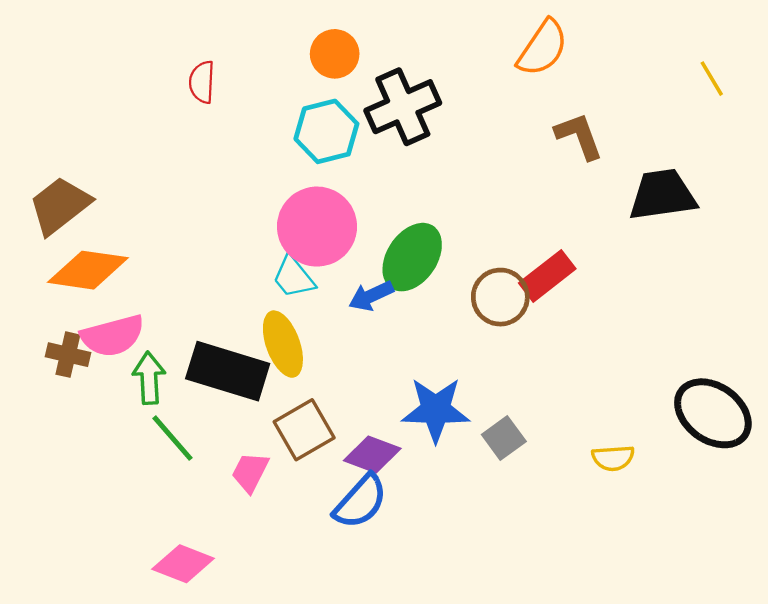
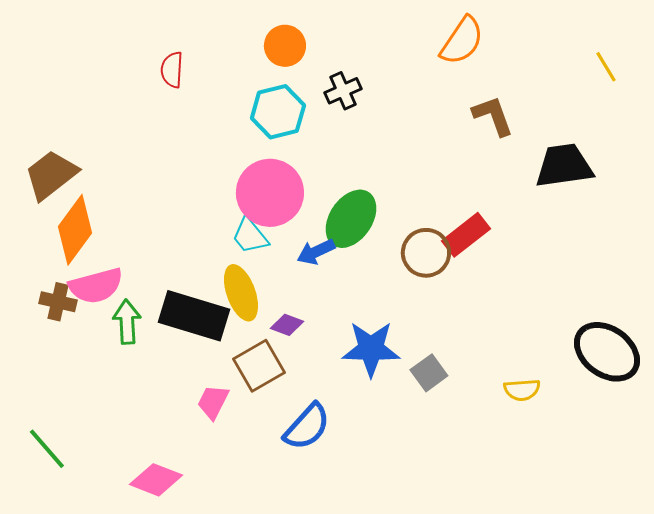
black cross: (403, 107) -> (343, 91), size x0.6
orange diamond: (88, 270) -> (75, 230), turned -62
green line: (173, 438) -> (47, 449), moved
purple diamond: (372, 454) -> (287, 325), moved, size x0.7

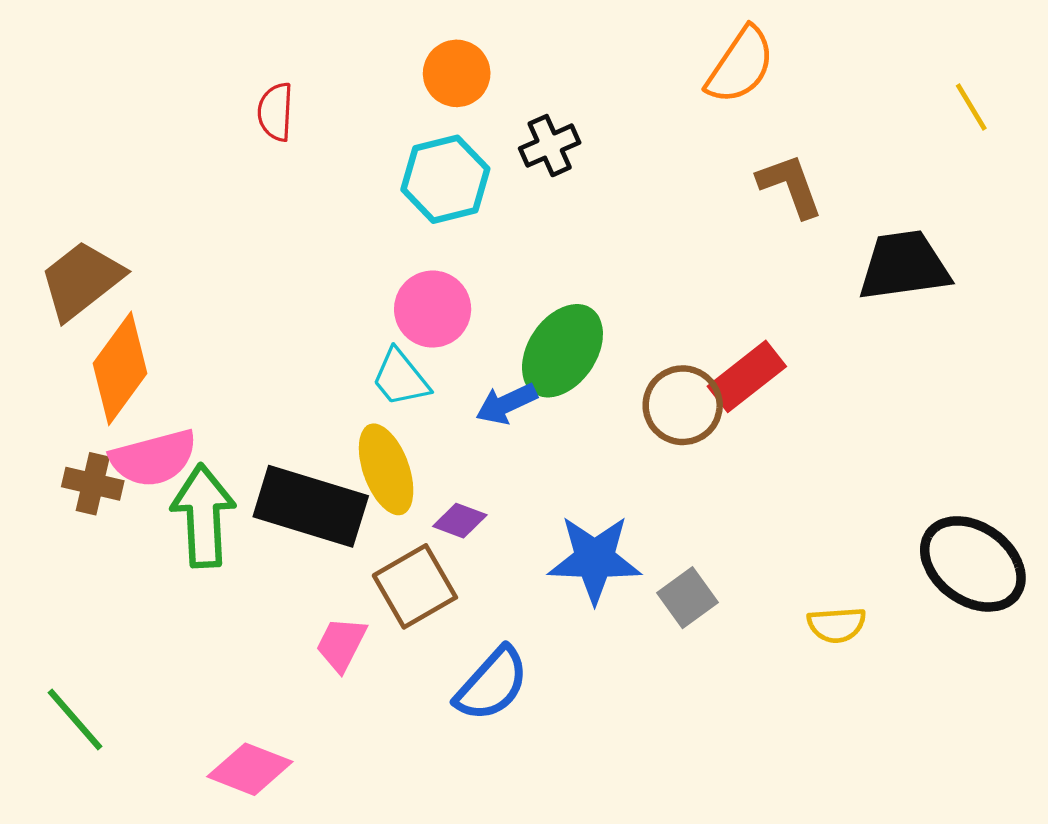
pink circle: (270, 193) -> (433, 309), size x0.7
green arrow: (127, 322) -> (203, 516), size x1.4

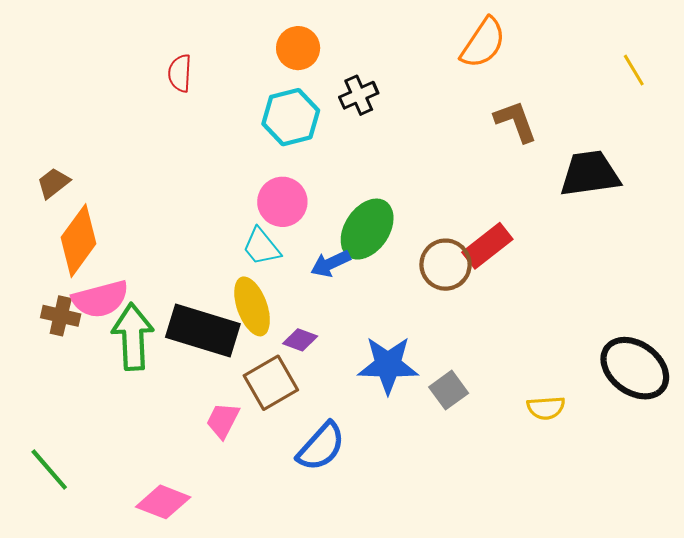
brown trapezoid: (81, 280) -> (53, 183), size x0.6

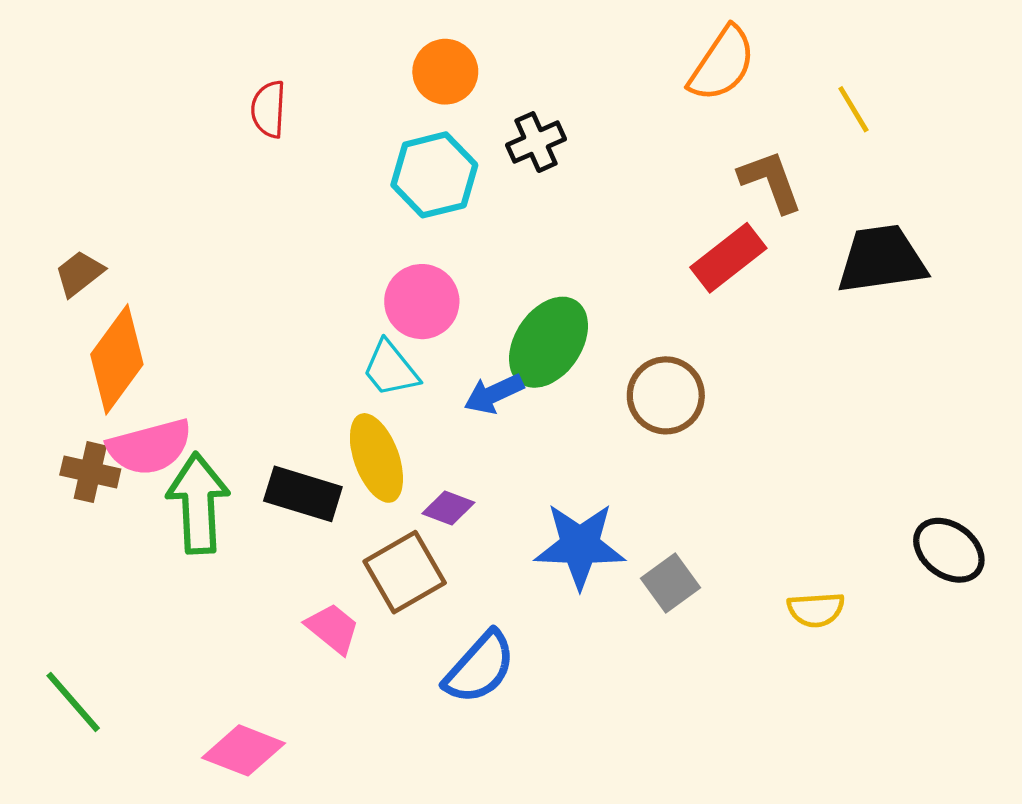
yellow line: (634, 70) -> (853, 109), moved
red rectangle: (487, 246) -> (728, 258), moved
black rectangle: (203, 330) -> (303, 494), size x0.7
black ellipse: (635, 368) -> (949, 550), size x0.7
pink trapezoid: (223, 420) -> (333, 628), turned 102

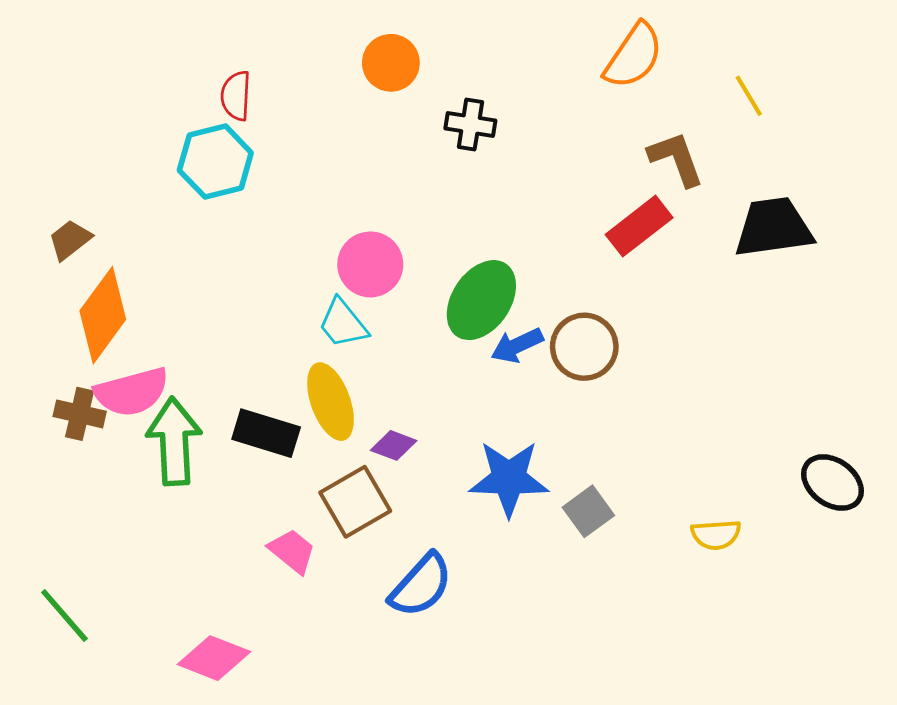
black cross: (536, 142) -> (470, 125), turned 33
cyan hexagon: (434, 175) -> (215, 162), moved
blue arrow: (494, 394) -> (517, 345), moved

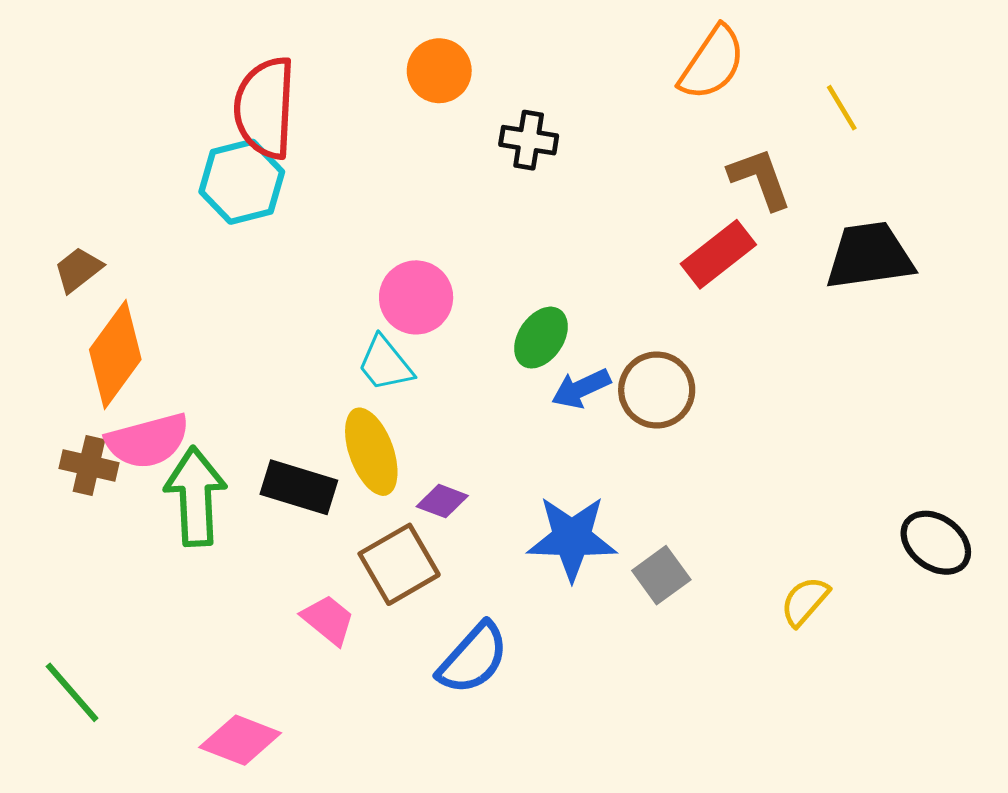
red semicircle: (236, 96) -> (265, 108), size x1.8
green ellipse: (481, 300) -> (541, 338), size x0.7
yellow semicircle: (716, 535) -> (805, 601), turned 135

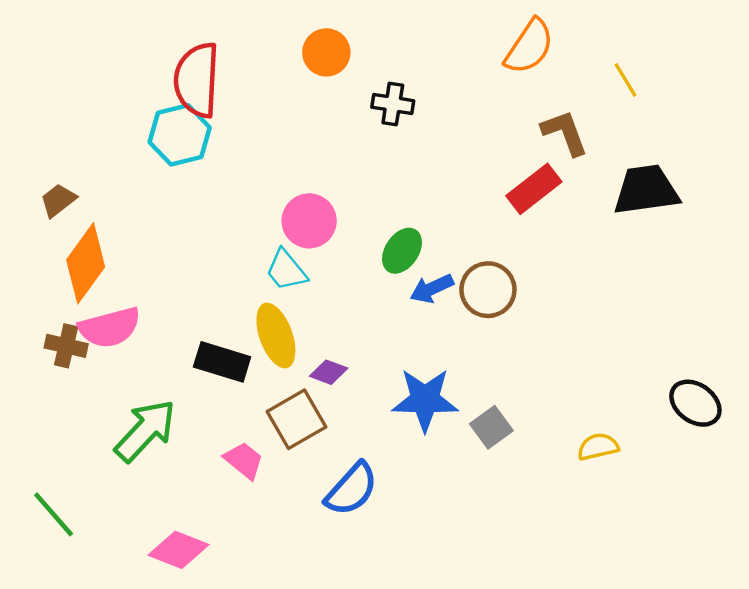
green arrow: (195, 496) -> (145, 431), moved, turned 46
yellow semicircle: (805, 601) -> (598, 447), turned 36

